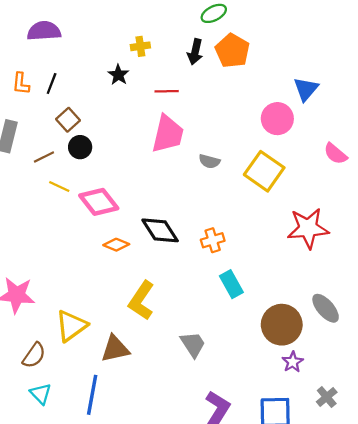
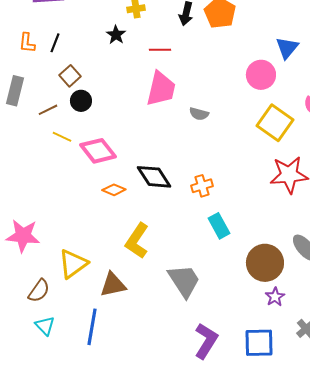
yellow square: (264, 171) -> (275, 123), moved
gray trapezoid: (193, 344) -> (184, 281), size x1.4

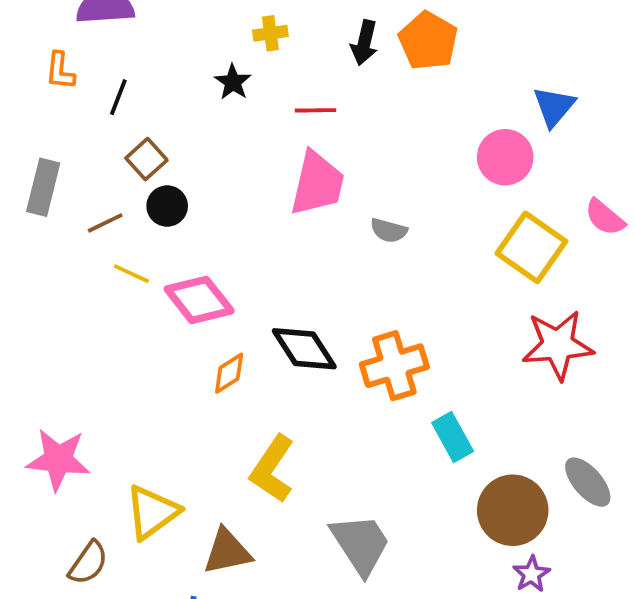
orange L-shape: (27, 43) -> (60, 71), moved
orange cross: (202, 186) -> (394, 366), size x1.6
orange diamond: (114, 190) -> (229, 373), turned -55
cyan rectangle: (219, 226) -> (453, 437), moved

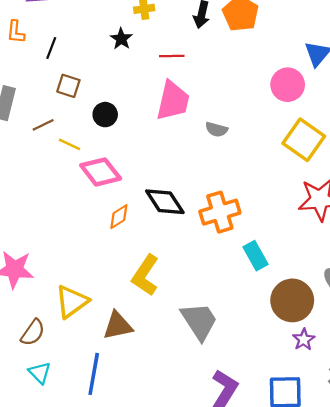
brown square: (146, 159) -> (68, 86), turned -30
black circle: (167, 206) -> (105, 115), moved
yellow line: (131, 274) -> (70, 144), moved

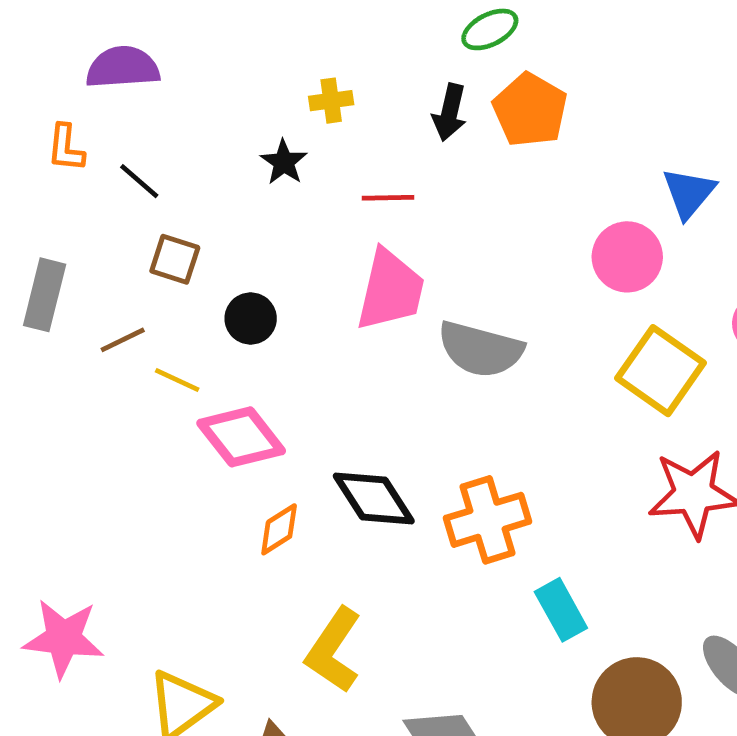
black line: (51, 48) -> (139, 181), turned -70
gray semicircle: (216, 129) -> (480, 349), size x1.8

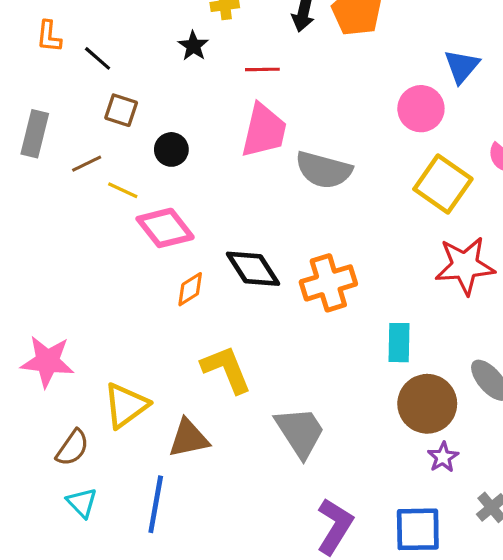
cyan rectangle: (561, 610) -> (399, 343), moved, turned 30
yellow L-shape: (334, 650) -> (226, 369), turned 124

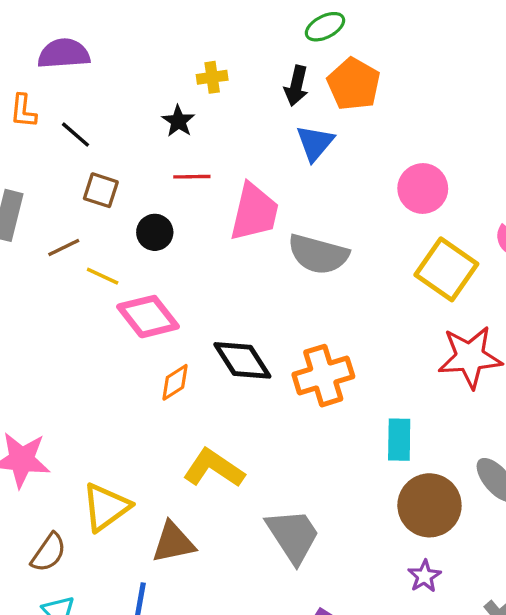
blue triangle: (462, 66) -> (315, 143), moved
red line: (262, 69) -> (192, 177), moved
yellow L-shape: (226, 369) -> (214, 468), turned -34
purple star: (443, 457) -> (424, 576), moved

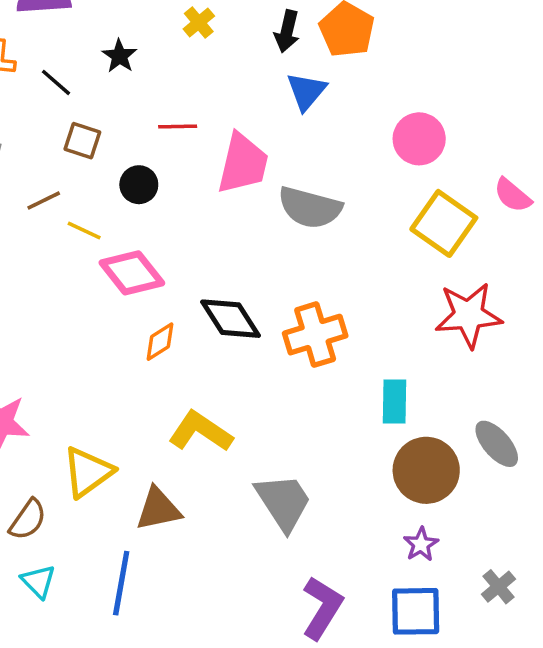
yellow cross: (212, 77) -> (199, 23), turned -32
black star: (178, 121) -> (119, 56), moved

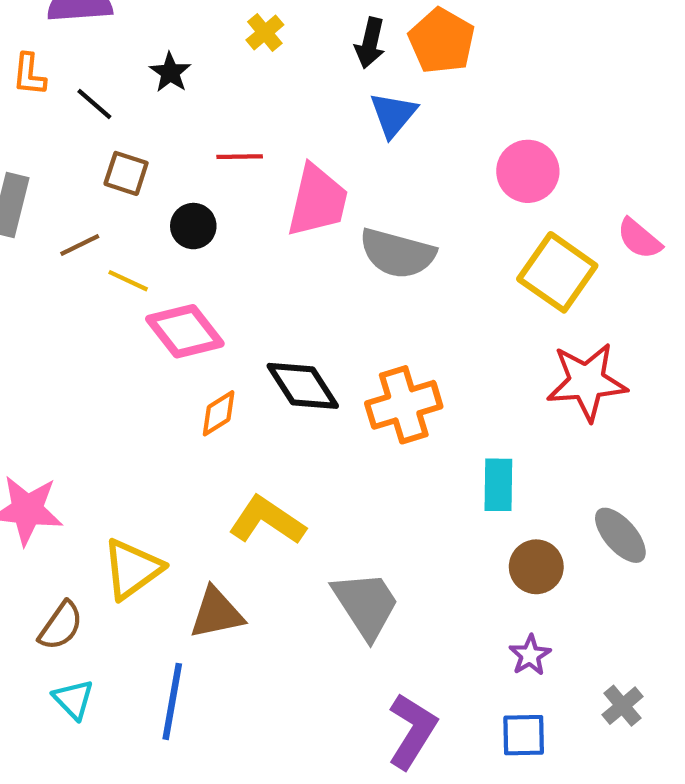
brown circle: (426, 470) -> (536, 567), size x0.7
blue square: (416, 611) -> (524, 735), size x0.7

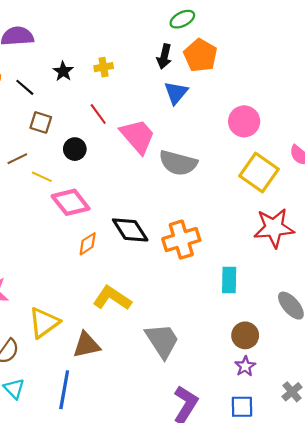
yellow cross: (265, 32) -> (104, 67), moved, turned 30
red line: (240, 157) -> (98, 114), turned 55
pink trapezoid: (317, 201) -> (138, 136), turned -54
brown circle: (536, 567) -> (245, 335), moved

